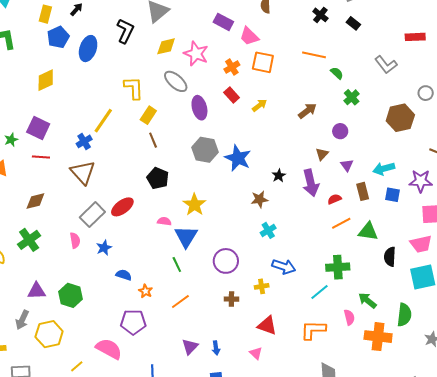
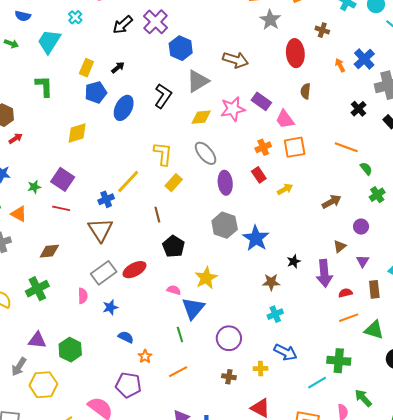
pink star: (196, 54) -> (233, 109), moved, turned 30
orange square: (263, 62) -> (295, 147), turned -30
brown line: (153, 140) -> (157, 215), moved

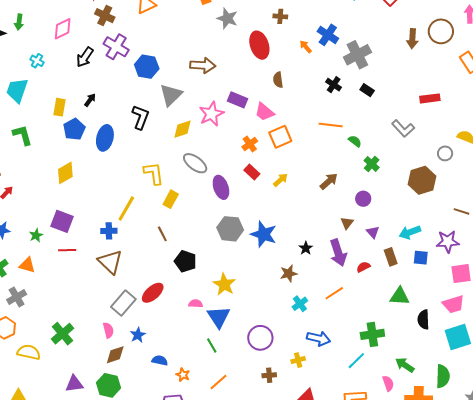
blue cross: (106, 199) -> (109, 231), turned 35
brown diamond: (49, 251) -> (115, 355), moved
orange line: (349, 318) -> (334, 293), moved

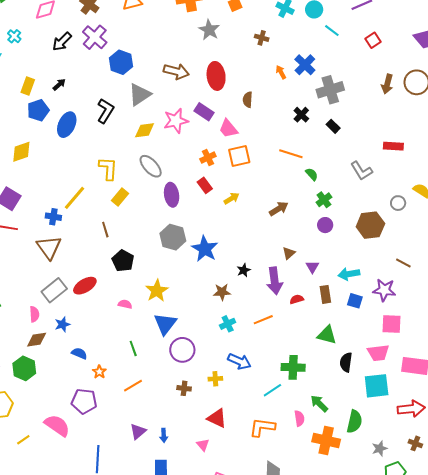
red ellipse: (259, 45) -> (216, 76), moved
purple circle: (363, 199) -> (325, 225), moved
blue triangle: (219, 317) -> (165, 324), moved

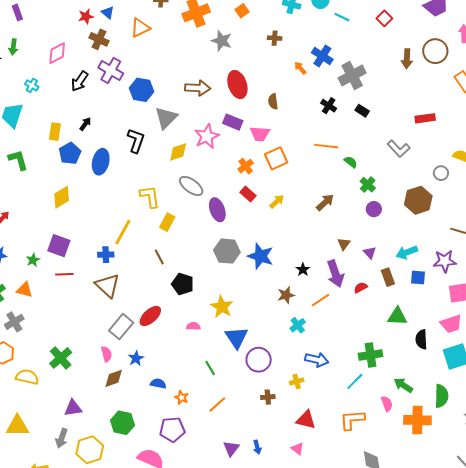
pink trapezoid: (228, 129) -> (260, 134), turned -35
orange line: (263, 320) -> (321, 300), moved
green hexagon: (24, 368) -> (123, 423), moved

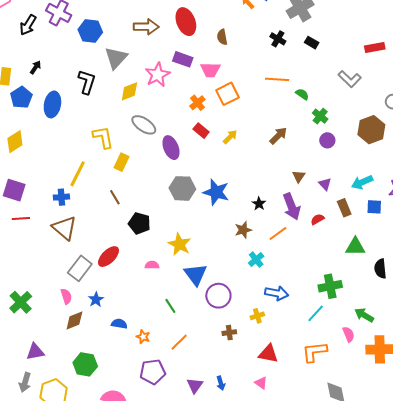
purple pentagon: (172, 429) -> (153, 372), moved

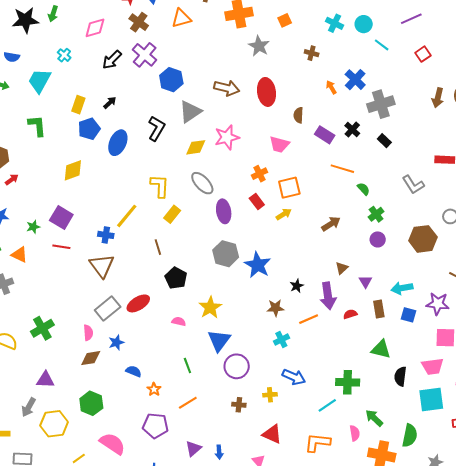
purple rectangle: (183, 59) -> (325, 135), moved
orange square: (228, 94) -> (289, 188), moved

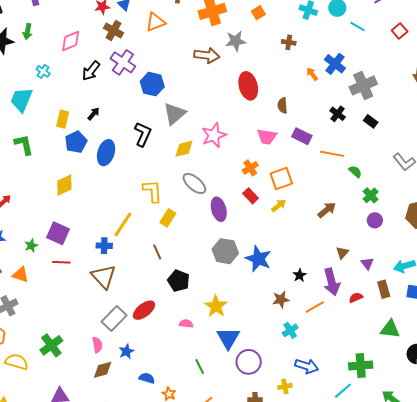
gray star: (259, 46) -> (236, 41), turned -30
brown arrow: (227, 88) -> (207, 55), moved
purple rectangle: (325, 135) -> (302, 136), moved

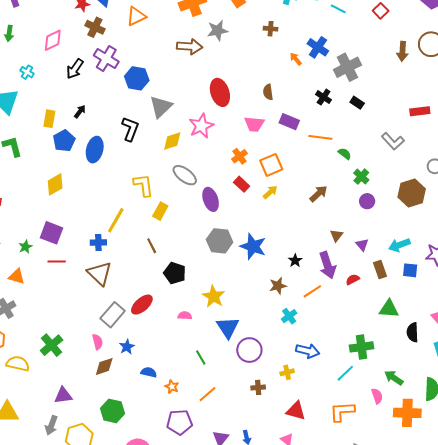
red ellipse: (248, 86) -> (220, 92), moved

